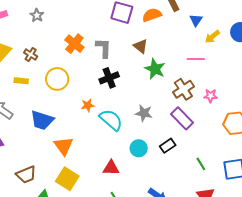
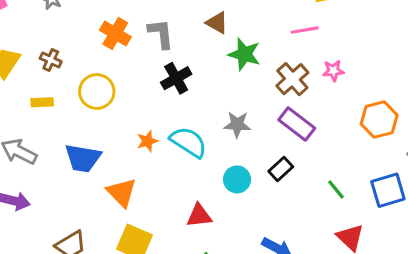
pink star: (211, 96) -> (333, 71), moved
orange star: (88, 105) -> (147, 141), moved

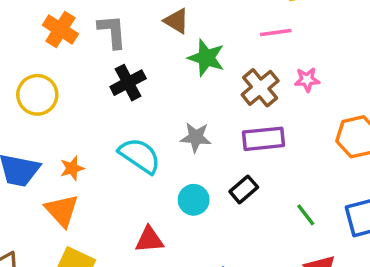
purple rectangle: (297, 124) -> (264, 139), turned -45
orange star: (147, 141) -> (72, 168), moved

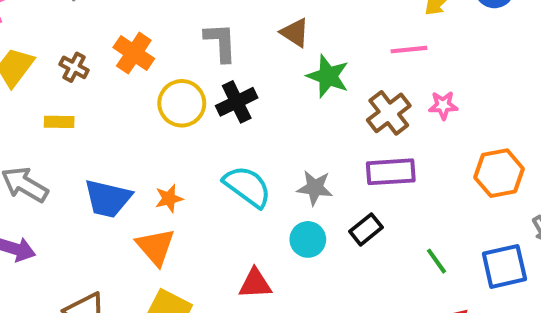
orange cross: (60, 30) -> (134, 53), moved
yellow circle: (37, 95) -> (182, 103), moved
gray star: (196, 137) -> (315, 188), moved

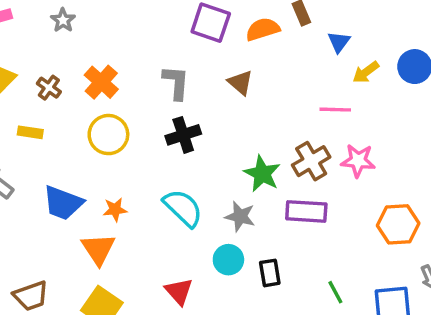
green star: (328, 76) -> (262, 174), moved
yellow circle: (182, 103) -> (108, 135), moved
pink star: (443, 105) -> (358, 161), size x1.4
black rectangle: (366, 229) -> (270, 273), moved, turned -68
red triangle: (255, 284) -> (179, 291), turned 44

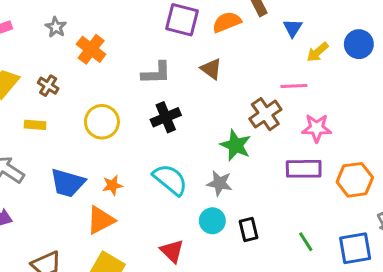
orange cross: (101, 82) -> (91, 49), moved
gray L-shape: (176, 83) -> (156, 73), turned 88
brown cross: (311, 161) -> (265, 114), moved
purple rectangle: (306, 211) -> (304, 169), moved
orange triangle: (98, 249) -> (101, 220), turned 40

